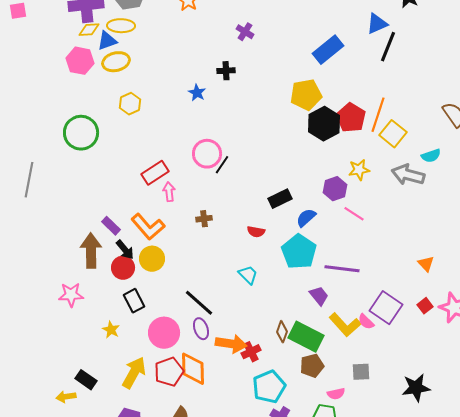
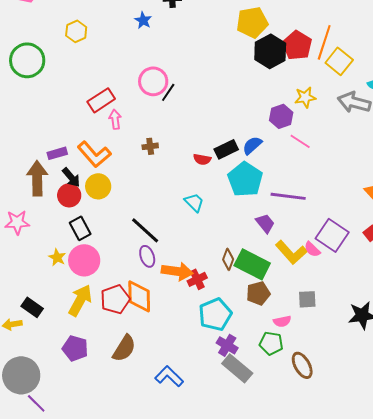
black rectangle: (280, 199) -> (226, 149), moved
purple rectangle: (111, 226) -> (57, 153), turned -60
pink circle: (164, 333) -> (84, 260), moved

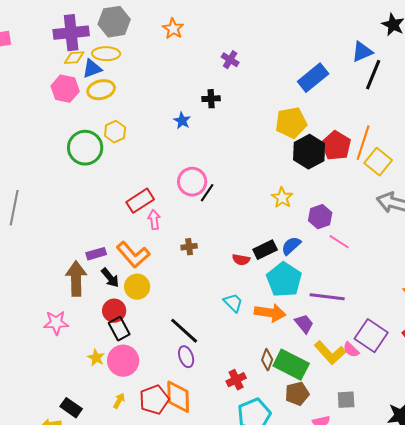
green circle: (27, 60) -> (85, 148), moved
yellow star: (305, 97) -> (282, 198), moved, turned -30
red circle: (69, 195) -> (114, 311), moved
orange arrow: (177, 271) -> (270, 313), moved
yellow arrow: (80, 300) -> (119, 401), size x0.5

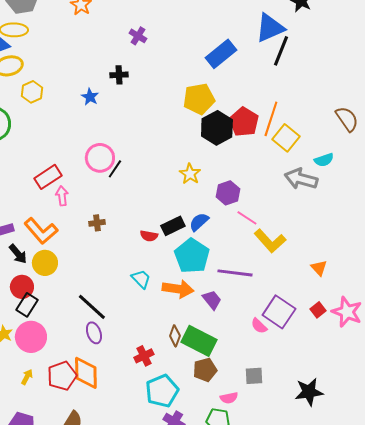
blue triangle: (362, 52) -> (270, 28), size x1.4
yellow hexagon: (115, 132) -> (32, 92), moved
black rectangle: (119, 329) -> (27, 305), turned 60
yellow L-shape: (330, 353) -> (270, 241), moved

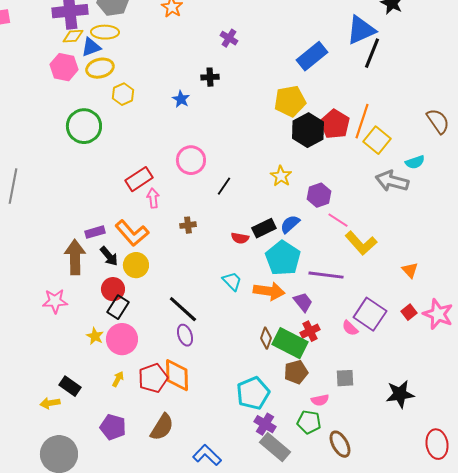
black line: (115, 169) -> (224, 186), moved
red cross: (144, 356) -> (310, 331), moved

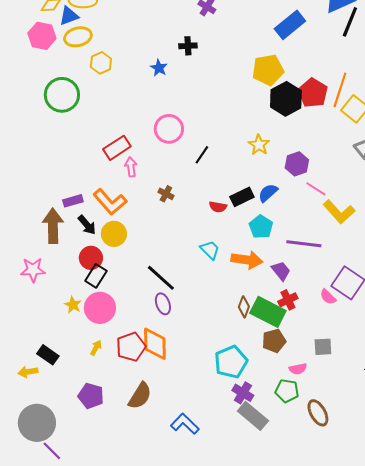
brown cross: (188, 225) -> (166, 194), turned 35
cyan pentagon: (283, 258) -> (261, 227), size x0.7

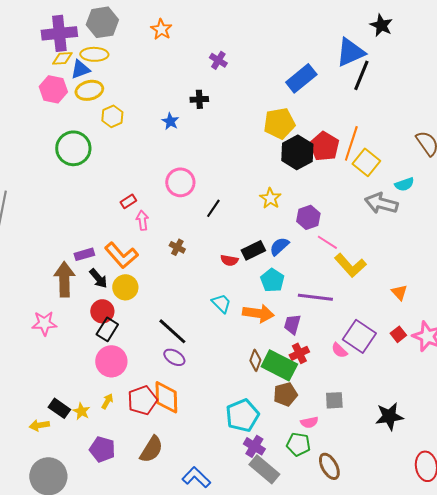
red rectangle: (117, 148) -> (128, 201), size x0.6
purple trapezoid: (281, 271) -> (292, 324), turned -125
purple ellipse: (163, 304) -> (174, 357), turned -40
yellow star: (73, 305) -> (81, 411), moved

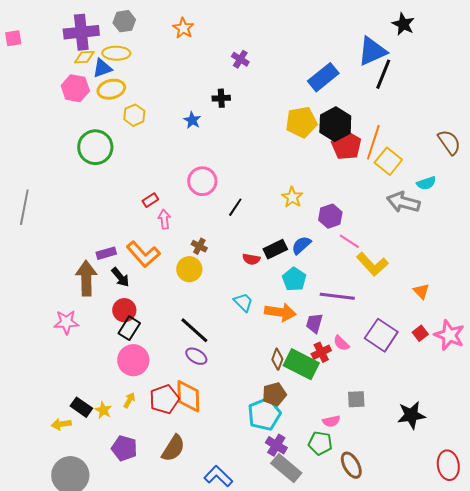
gray hexagon: (102, 22) -> (124, 21), size x0.7
black hexagon: (297, 152) -> (335, 124), moved
yellow circle: (125, 287) -> (189, 269), moved
pink semicircle: (339, 350) -> (341, 343), moved
brown pentagon: (285, 394) -> (274, 394), moved

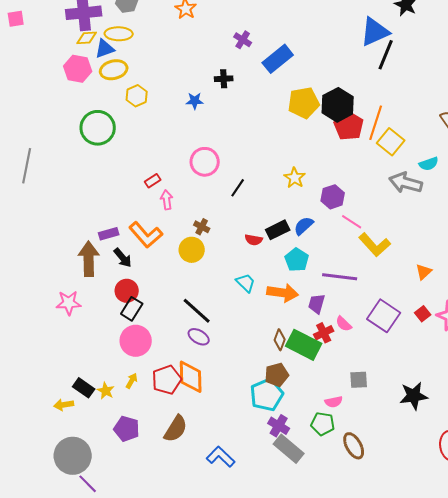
blue rectangle: (323, 77) -> (278, 59), moved
blue star: (192, 120) -> (195, 101), turned -30
gray line: (24, 207) -> (27, 166), moved
orange triangle: (421, 291) -> (424, 272), turned 30

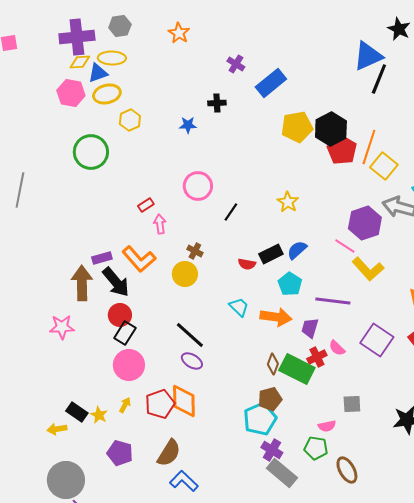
purple hexagon: (333, 197) -> (365, 223), moved, size x1.4
black arrow: (123, 258) -> (116, 282), size x1.5
blue L-shape: (221, 457) -> (184, 481), moved

